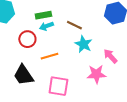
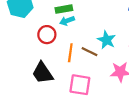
brown line: (74, 25) -> (89, 52), moved
orange line: (49, 56) -> (70, 53), turned -66

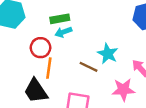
orange line: (70, 53) -> (49, 68), moved

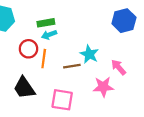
brown line: (89, 67) -> (72, 66), turned -35
orange line: (49, 68) -> (44, 59), moved

